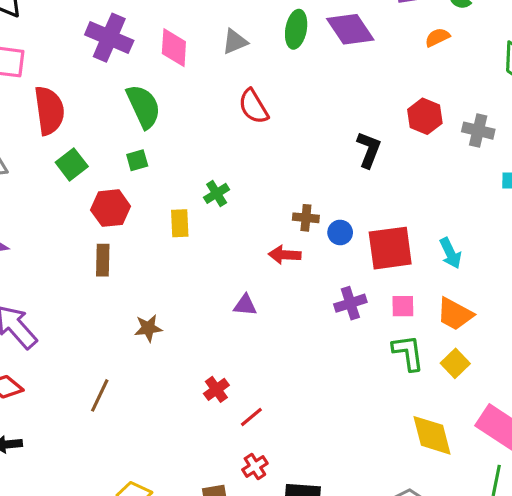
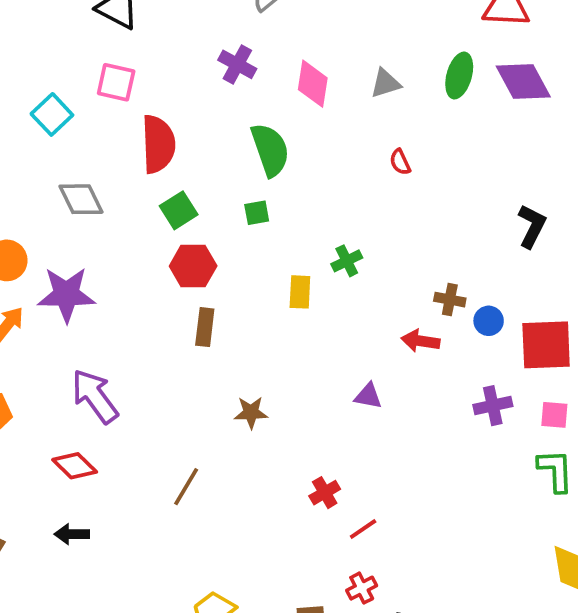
purple cross: (109, 38) -> (237, 64), size x0.7
red semicircle: (253, 106) -> (400, 162), size x0.6
red hexagon: (111, 208) -> (193, 266), moved

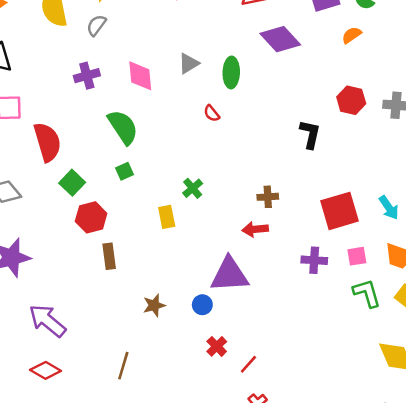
purple cross: (237, 64) -> (87, 76), turned -30
green ellipse: (459, 75) -> (231, 72), moved
blue circle: (489, 321) -> (202, 305), moved
purple triangle: (368, 396) -> (230, 275), size x2.0
purple cross: (493, 406) -> (314, 260), turned 30

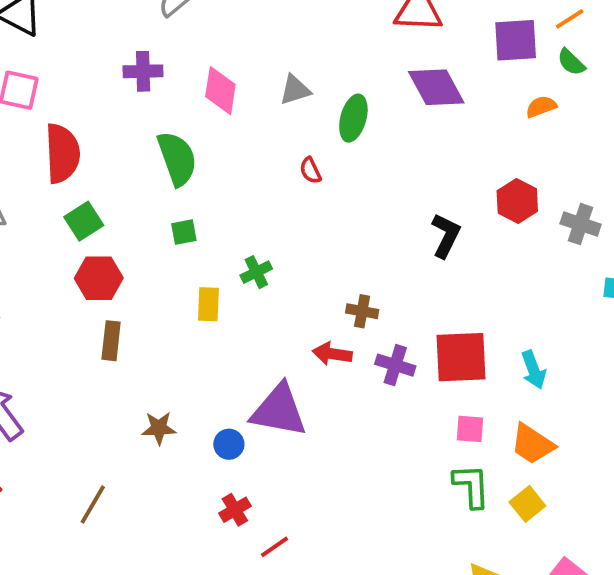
green square: (125, 171) -> (184, 232), moved
purple cross: (314, 260) -> (395, 365), moved

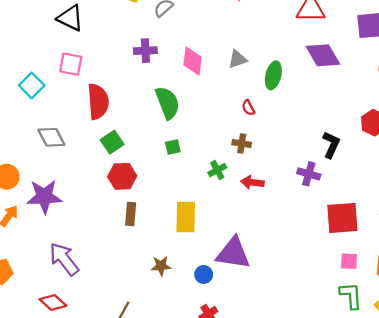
yellow rectangle: (208, 304) -> (186, 217), moved, size x1.5
brown cross: (362, 311) -> (242, 143), moved
red arrow: (332, 354) -> (252, 182), moved
purple cross: (395, 365) -> (309, 174), moved

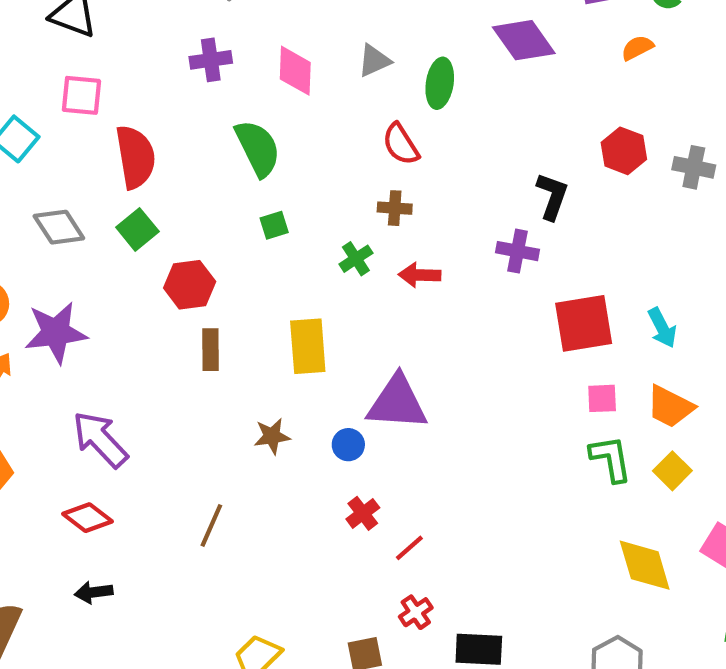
red semicircle: (248, 108) -> (401, 144), size x1.5
green square: (112, 142) -> (137, 229), moved

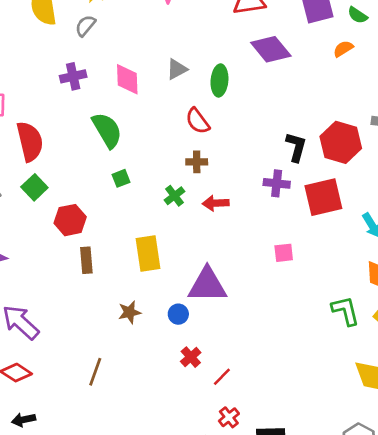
red hexagon: (624, 151) -> (341, 142), moved, size x1.4
red square: (584, 323) -> (323, 197), moved
pink square: (602, 398) -> (284, 253), moved

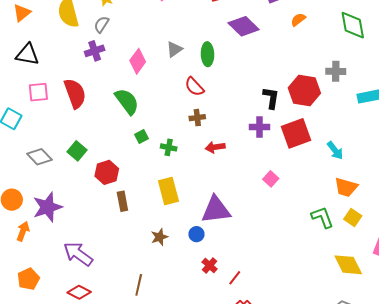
purple cross: (73, 76) -> (95, 51), moved
pink diamond: (127, 79) -> (138, 61), turned 45
red semicircle: (30, 141) -> (75, 93), moved
green cross: (174, 196) -> (169, 147), moved, turned -35
pink square: (284, 253) -> (271, 179), turned -35

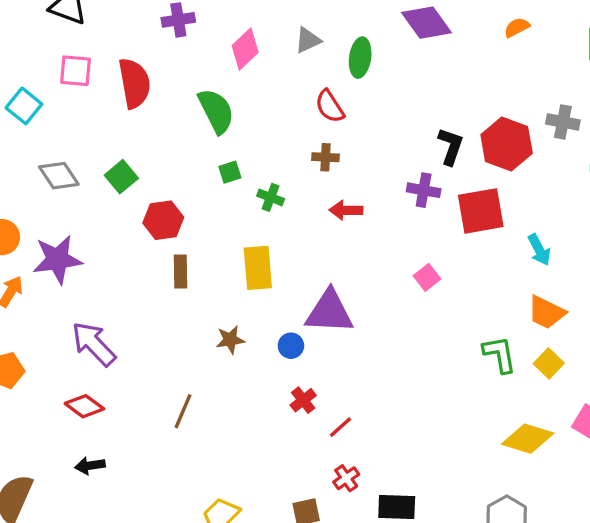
yellow diamond: (348, 265) -> (528, 439), turned -56

